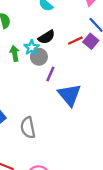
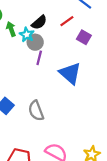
purple square: (91, 41) -> (84, 37), moved
green arrow: (15, 53) -> (11, 29), moved
purple line: (50, 74) -> (39, 58), moved

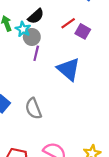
red line: (67, 21) -> (68, 23), moved

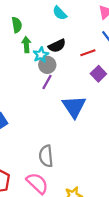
red line: (68, 23) -> (88, 53), moved
gray semicircle: (33, 109) -> (46, 156), moved

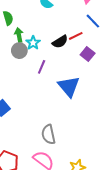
black semicircle: (57, 46) -> (60, 42), moved
gray circle: (47, 65) -> (19, 51), moved

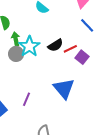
red line: (76, 36) -> (70, 49), moved
cyan star: (33, 43) -> (29, 46), size x1.5
purple line: (42, 67) -> (26, 99), moved

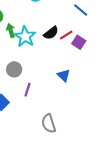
gray circle: (16, 54) -> (14, 69), moved
blue triangle: (64, 89) -> (64, 75), size x0.6

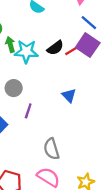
cyan star: (25, 37) -> (26, 52), turned -30
purple square: (79, 42) -> (88, 45), moved, size x1.5

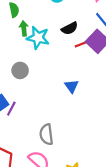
black semicircle: (55, 48) -> (70, 28), moved
purple line: (28, 111) -> (11, 109), moved

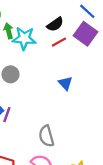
red line: (82, 44) -> (59, 42), moved

